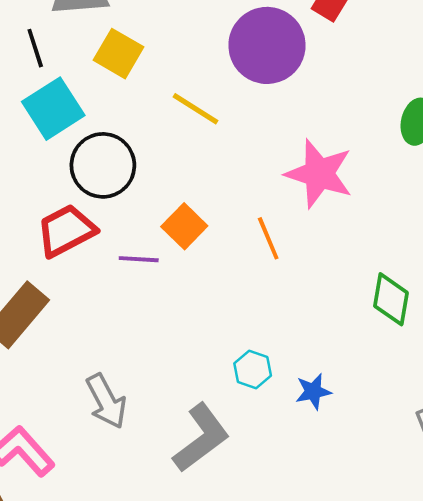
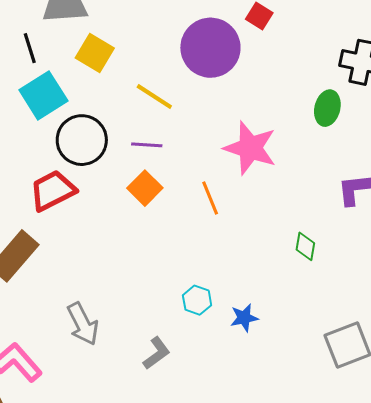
purple line: (139, 259) -> (147, 145), moved
green diamond: (391, 299) -> (305, 246), size x0.7
gray L-shape: (201, 438) -> (157, 353), size x0.6

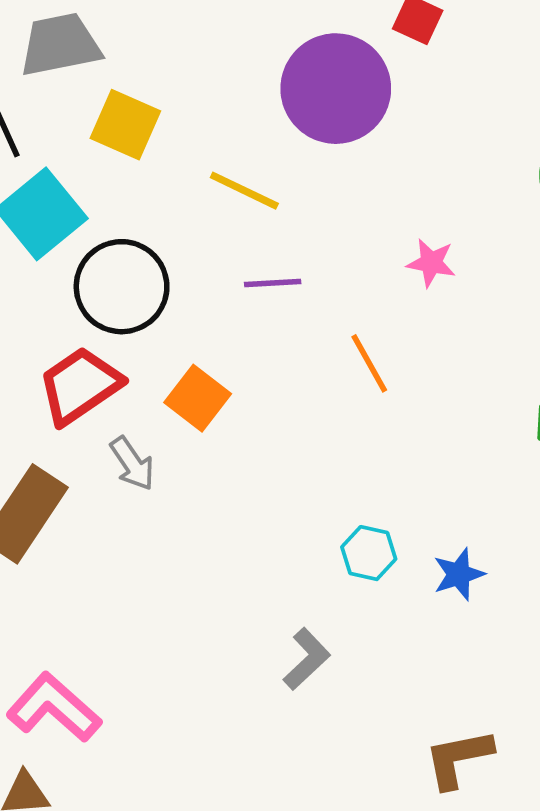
purple line: (147, 145) -> (273, 283), moved
pink star: (250, 148) -> (431, 263), size x0.5
orange square: (145, 188) -> (198, 398), moved
gray arrow: (83, 324) -> (132, 464), moved, size x0.7

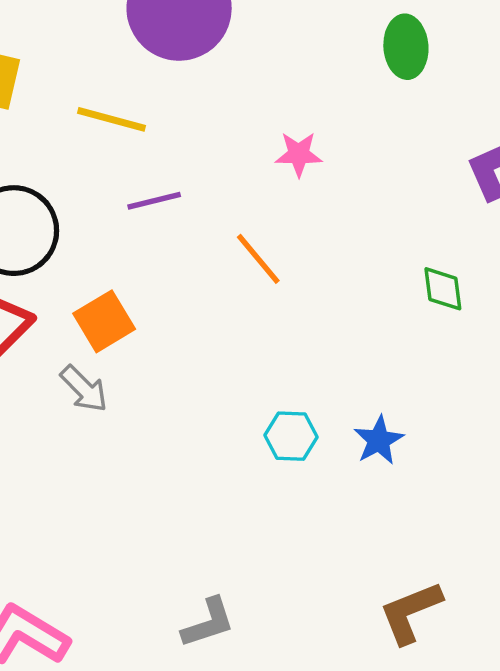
orange square: (198, 398) -> (104, 321), turned 32
gray arrow: (132, 464) -> (84, 389), moved
gray L-shape: (307, 659) -> (208, 623), moved, turned 36

